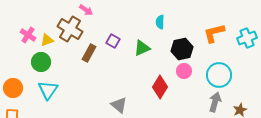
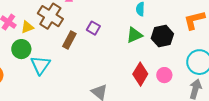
green triangle: (142, 48) -> (134, 35), moved
pink circle: (184, 71) -> (164, 75), moved
cyan triangle: (48, 90) -> (40, 65), moved

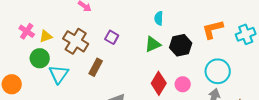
brown cross: (50, 16) -> (76, 41), moved
brown rectangle: (69, 40) -> (96, 67), moved

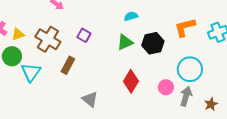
cyan semicircle: (159, 18) -> (131, 16), turned 72
pink circle: (183, 84) -> (166, 87), moved

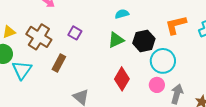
cyan circle: (190, 69) -> (163, 61), moved

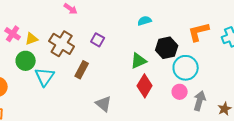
green triangle: (116, 40) -> (139, 61), moved

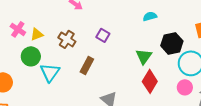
brown cross: (62, 44) -> (67, 39), size x0.7
green triangle: (139, 61) -> (144, 56), turned -30

